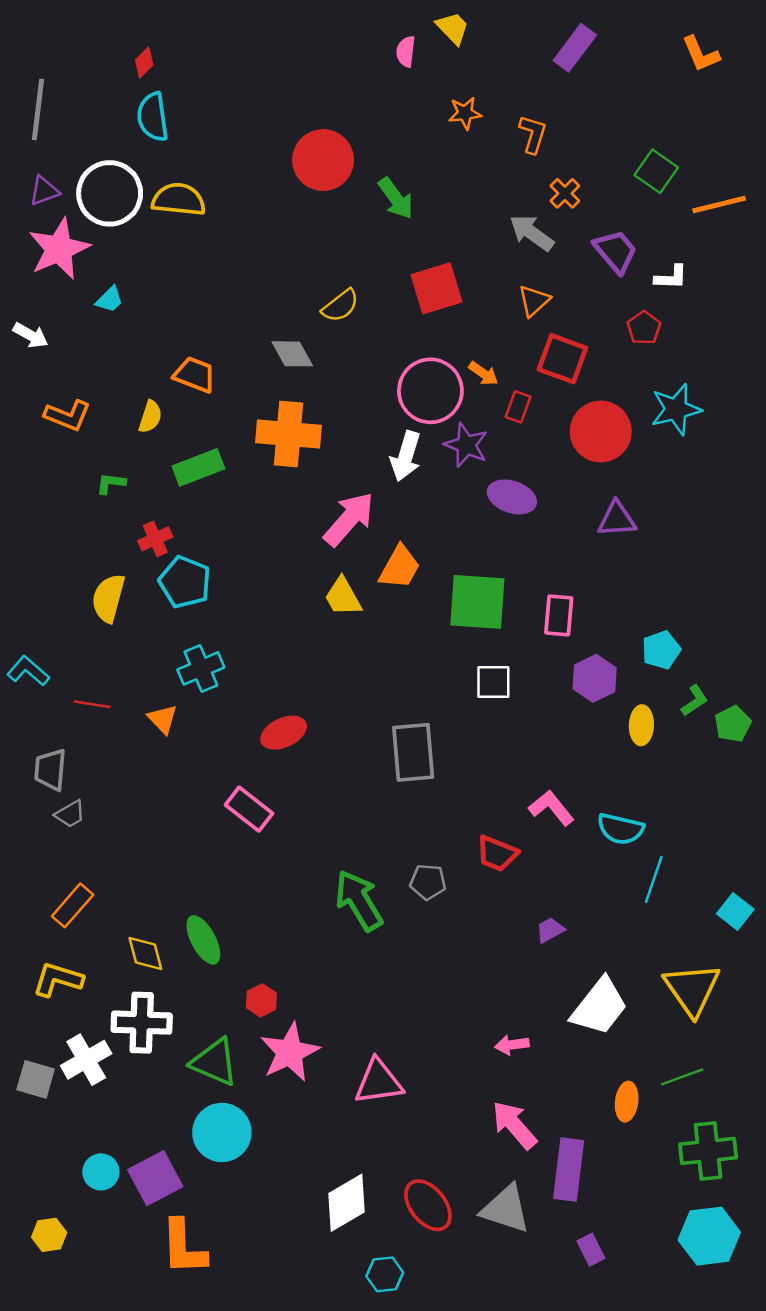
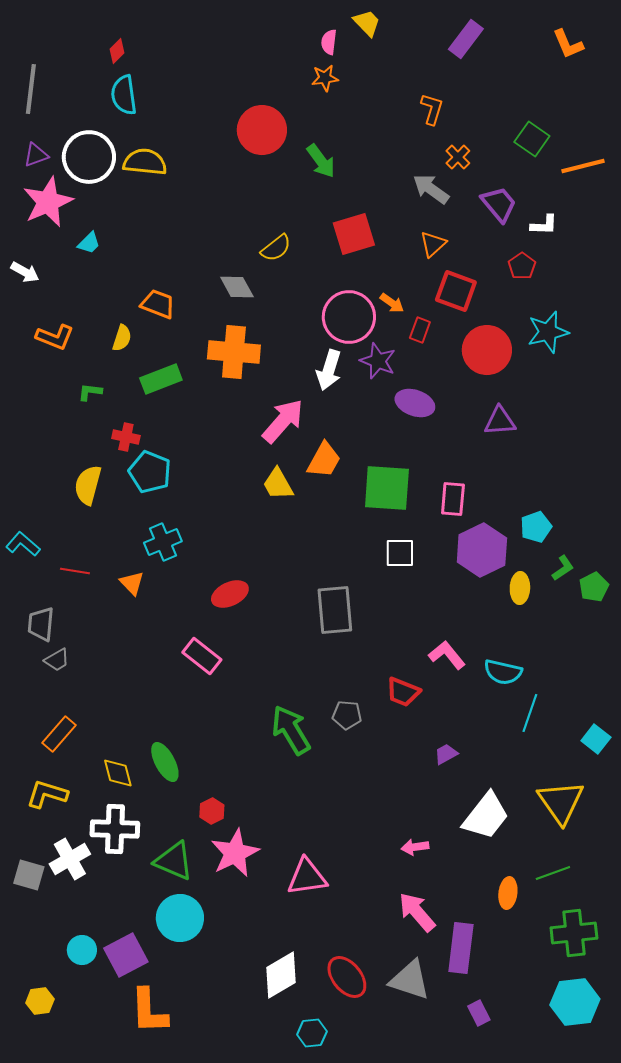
orange star: (465, 113) -> (325, 78), moved
red cross: (155, 539) -> (126, 437), turned 36
purple hexagon: (595, 678) -> (482, 550), size x1.4

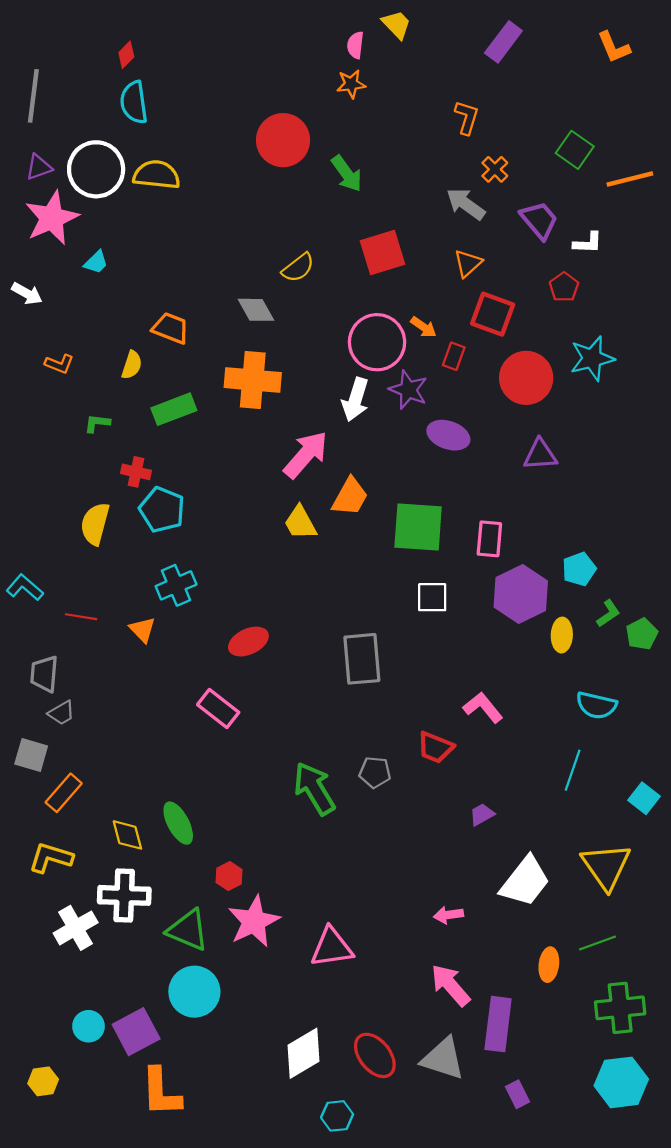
orange L-shape: (55, 337) -> (59, 364), size x0.7
cyan semicircle: (503, 672) -> (596, 705), moved
gray square: (29, 875) -> (31, 755), moved

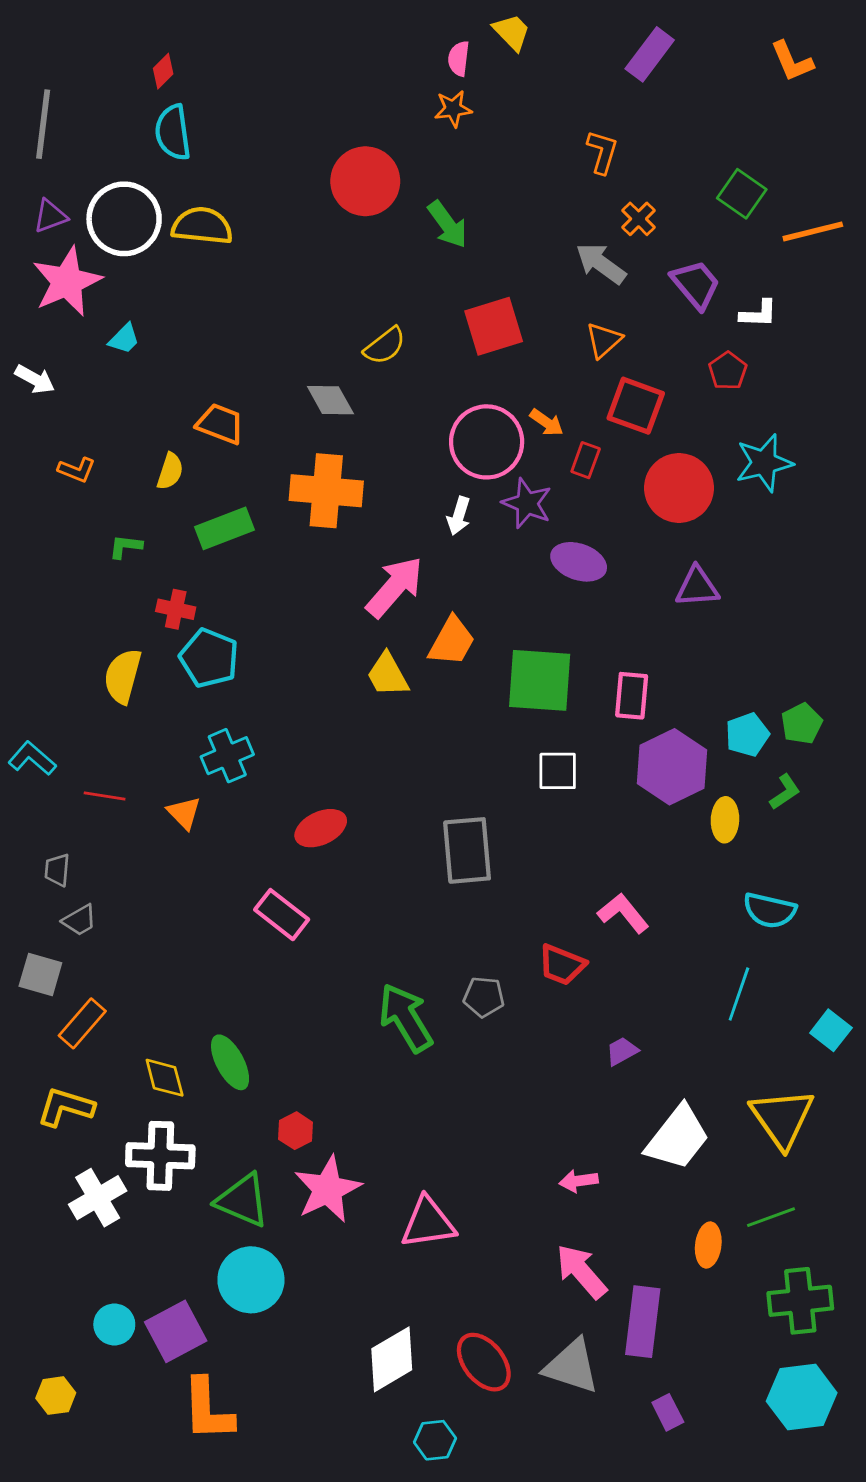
white arrow: (355, 399) -> (459, 516), size x0.7
green pentagon: (642, 634) -> (802, 724), moved
gray trapezoid: (44, 674) -> (57, 870), size x0.7

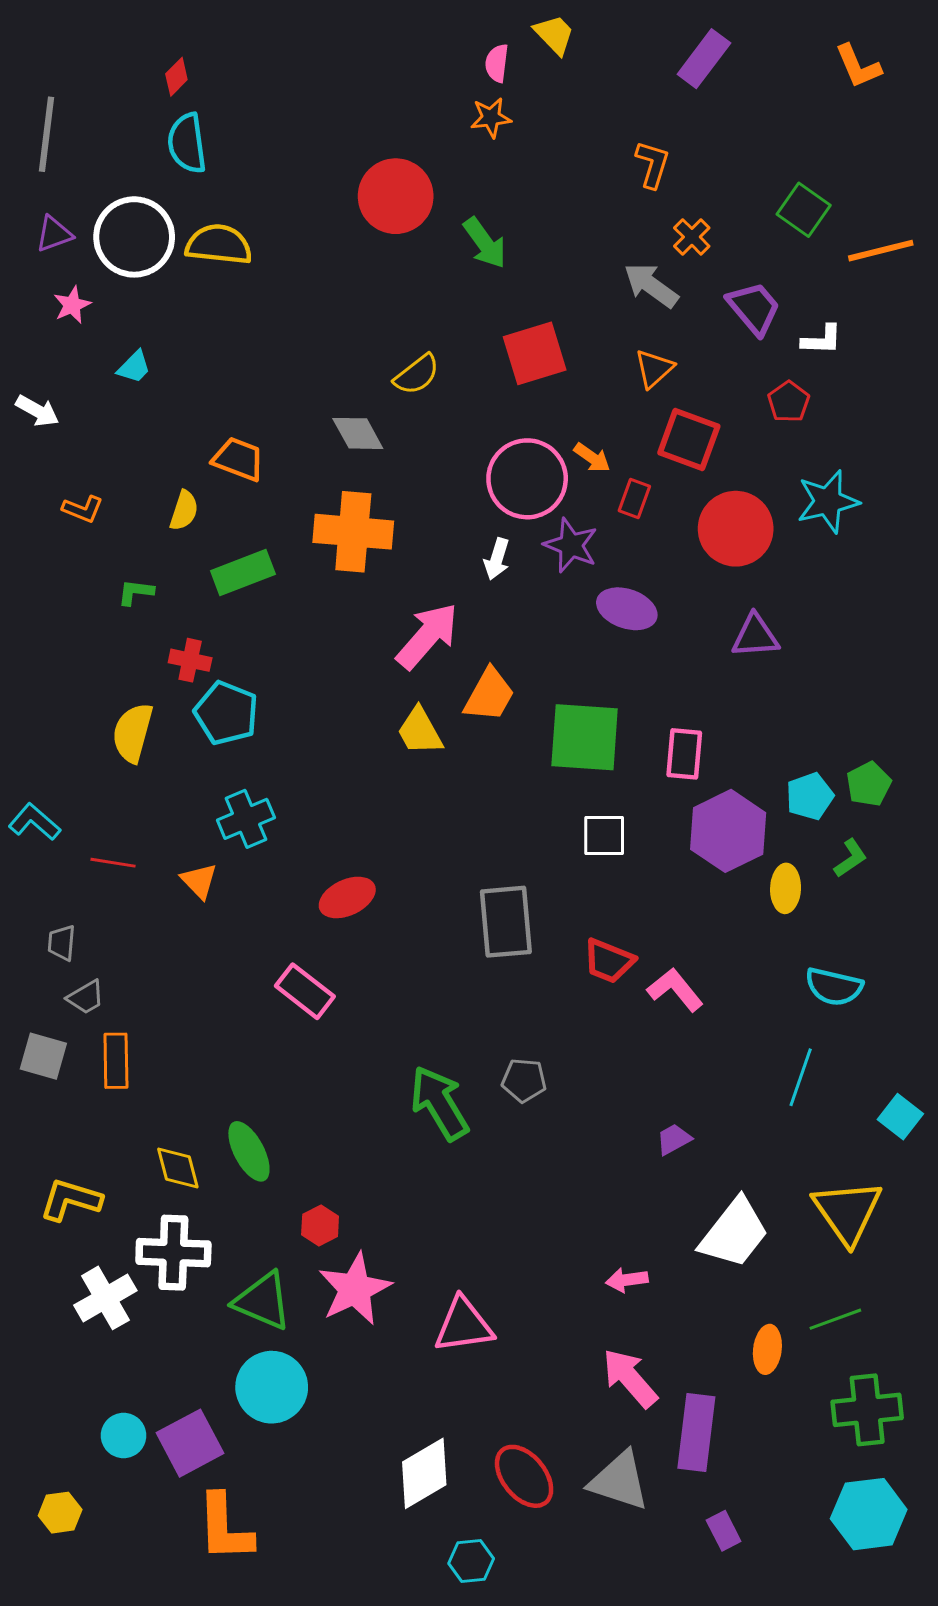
pink star: (67, 282) -> (72, 305), size x0.5
red trapezoid: (562, 965) -> (609, 961), moved
orange rectangle: (82, 1023) -> (116, 1061), moved, turned -42

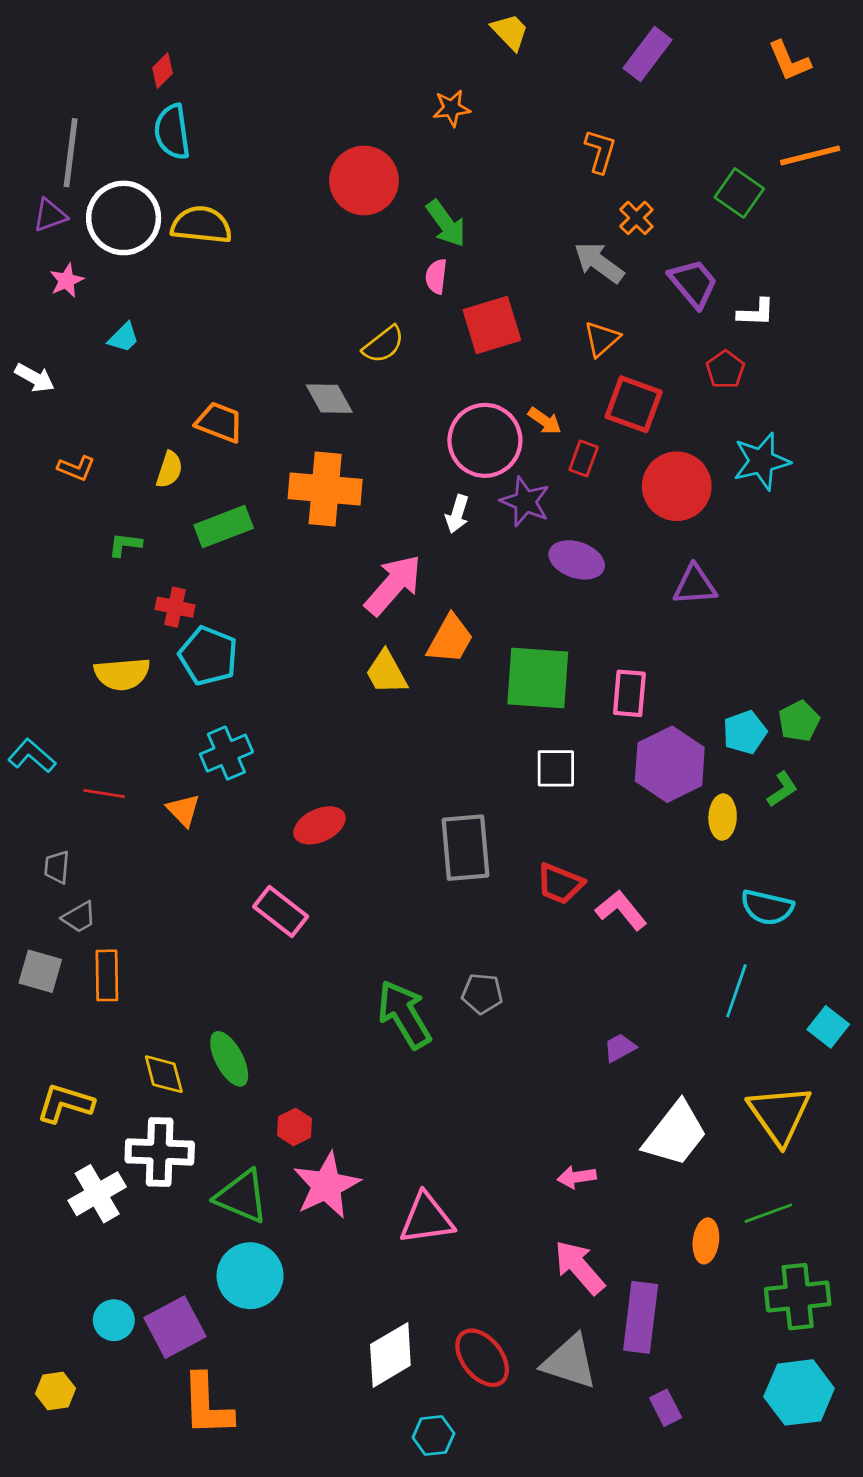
pink semicircle: (497, 63) -> (436, 276), moved
gray line: (46, 134) -> (71, 153), moved
orange line: (881, 251) -> (810, 155), moved
yellow semicircle: (133, 733) -> (122, 674), turned -110

